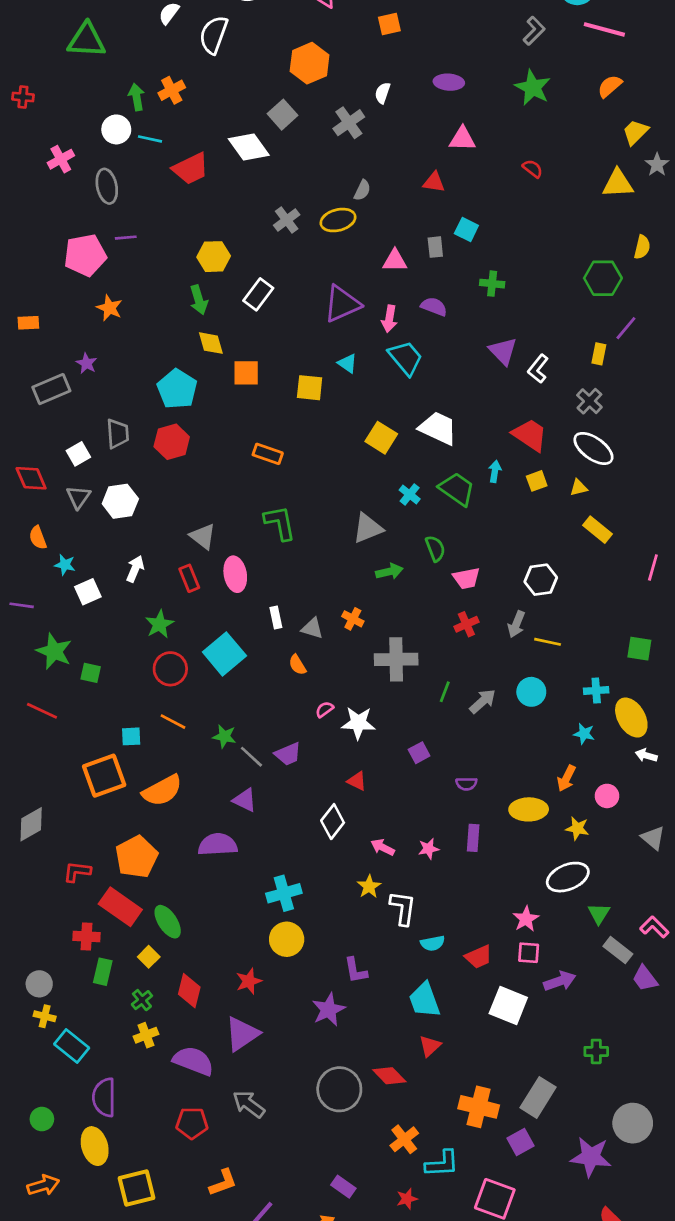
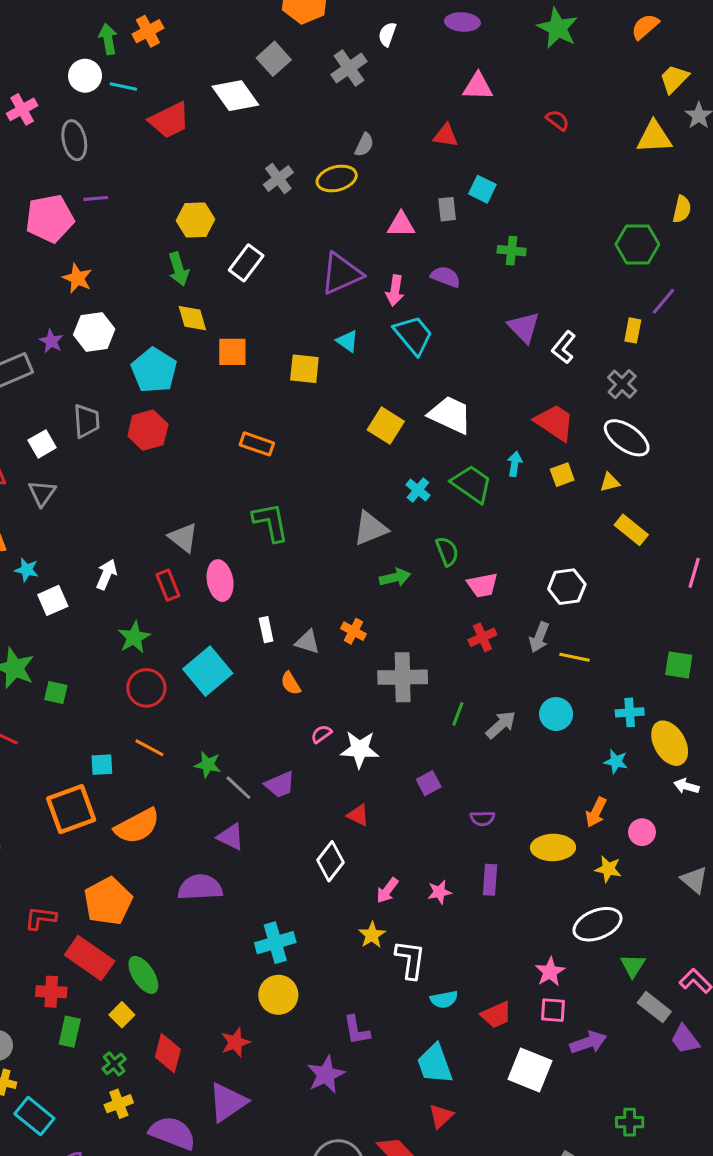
white hexagon: (120, 501) -> (94, 332), moved
pink arrow: (383, 847) -> (387, 890), turned -80

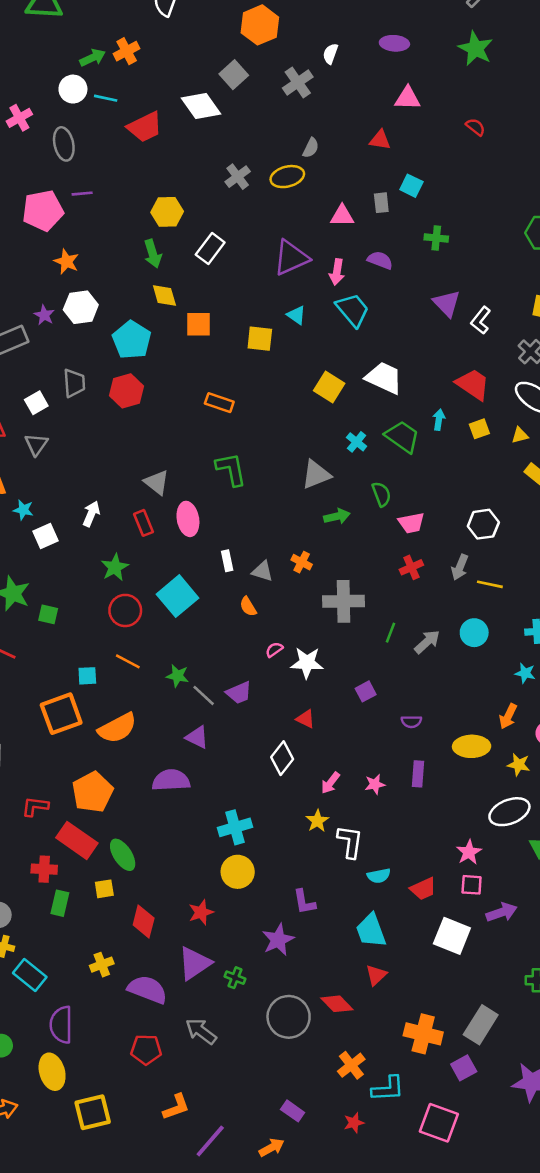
green arrow: (108, 39) -> (93, 58), turned 75
yellow square: (122, 1015) -> (104, 889), turned 36
green cross: (114, 1064) -> (235, 978), moved, turned -30

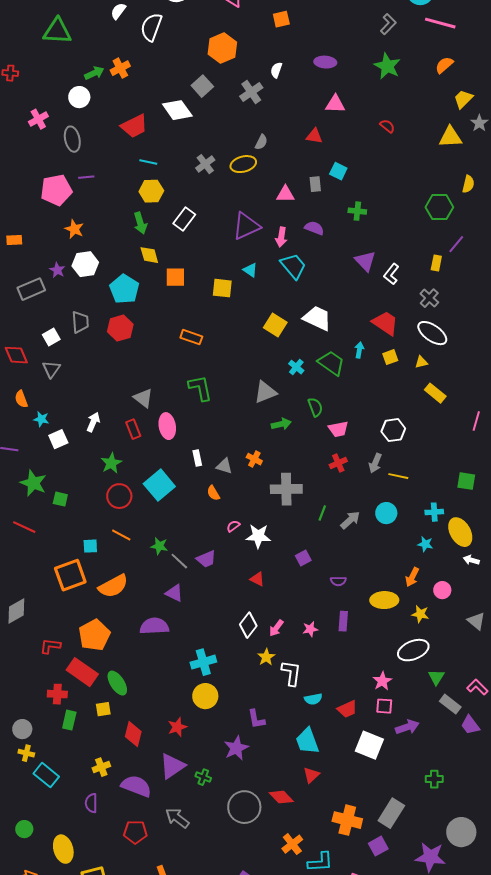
cyan line: (106, 98) -> (148, 162), moved
white diamond: (282, 758) -> (248, 625), moved
purple semicircle: (61, 1025) -> (91, 803), moved, size x0.7

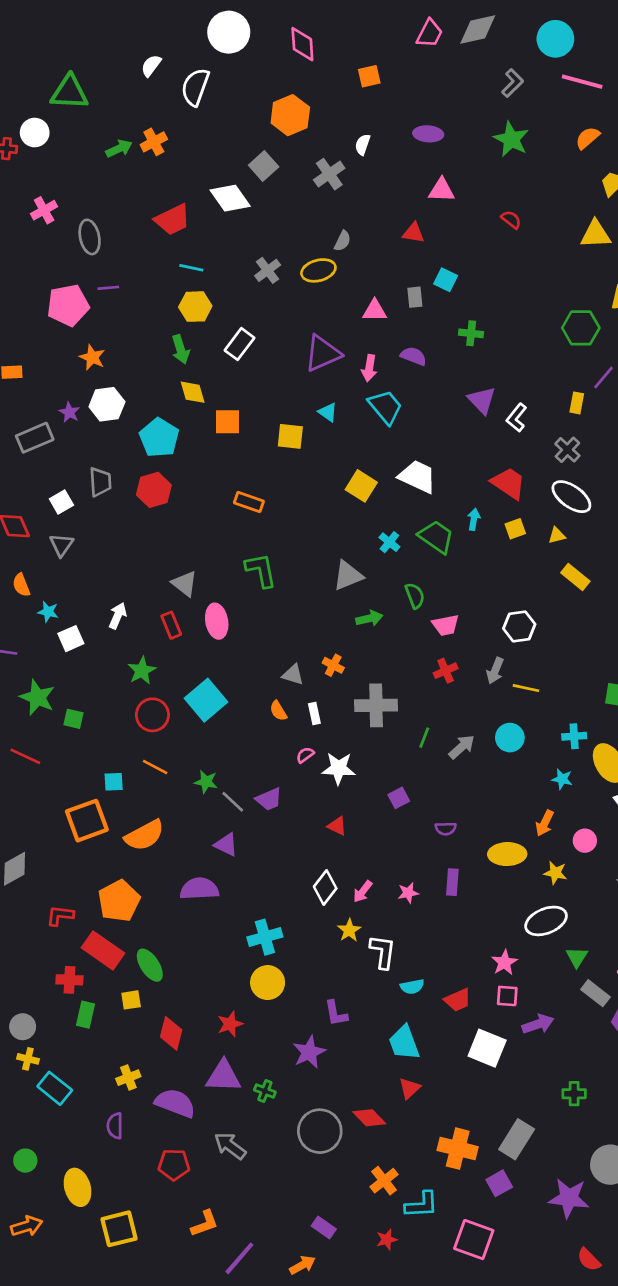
white circle: (79, 97) -> (35, 133), moved
white rectangle: (197, 458) -> (314, 713), moved
purple triangle: (172, 766) -> (223, 1076), turned 36

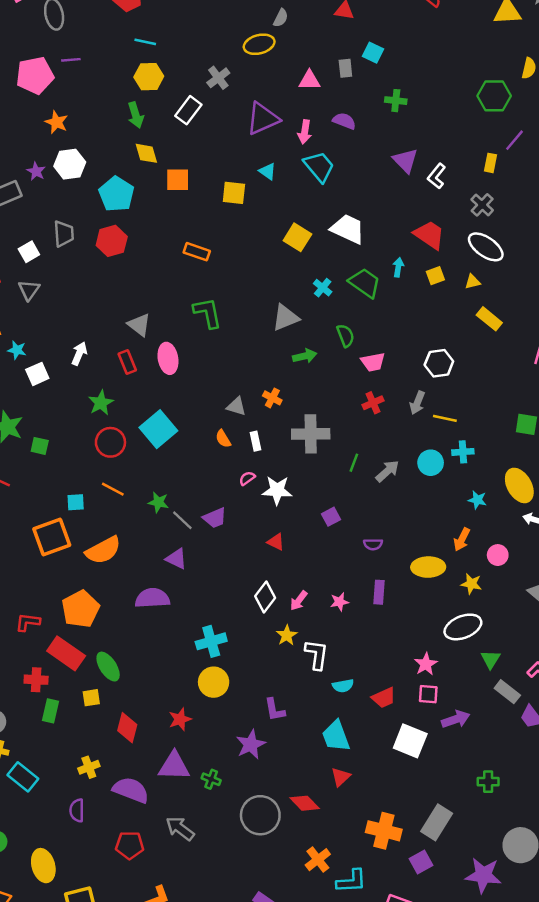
gray cross: (268, 270) -> (218, 78), moved
cyan cross: (574, 736) -> (463, 452), moved

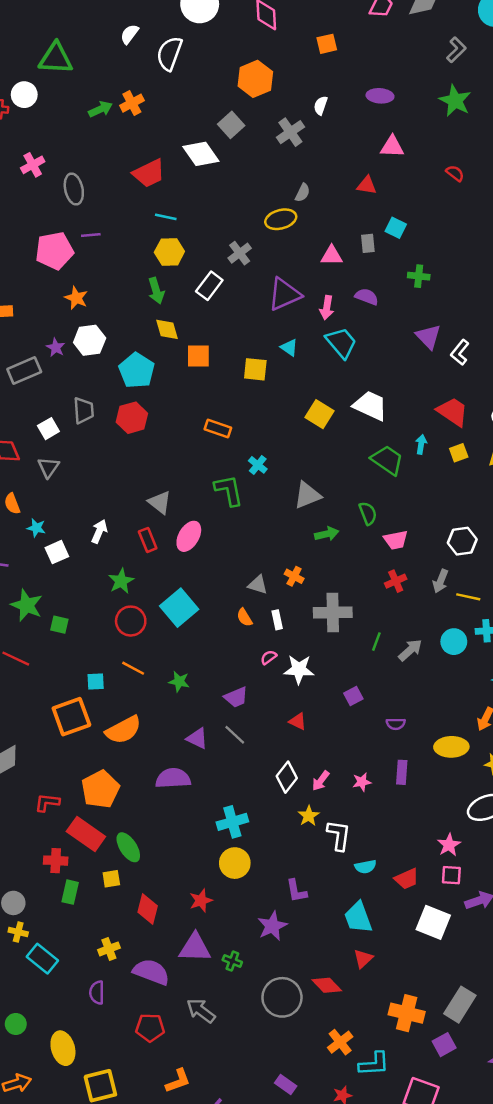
cyan cross: (323, 288) -> (258, 465), moved
pink ellipse: (168, 358) -> (189, 536), turned 40
gray line: (182, 520) -> (235, 735), moved

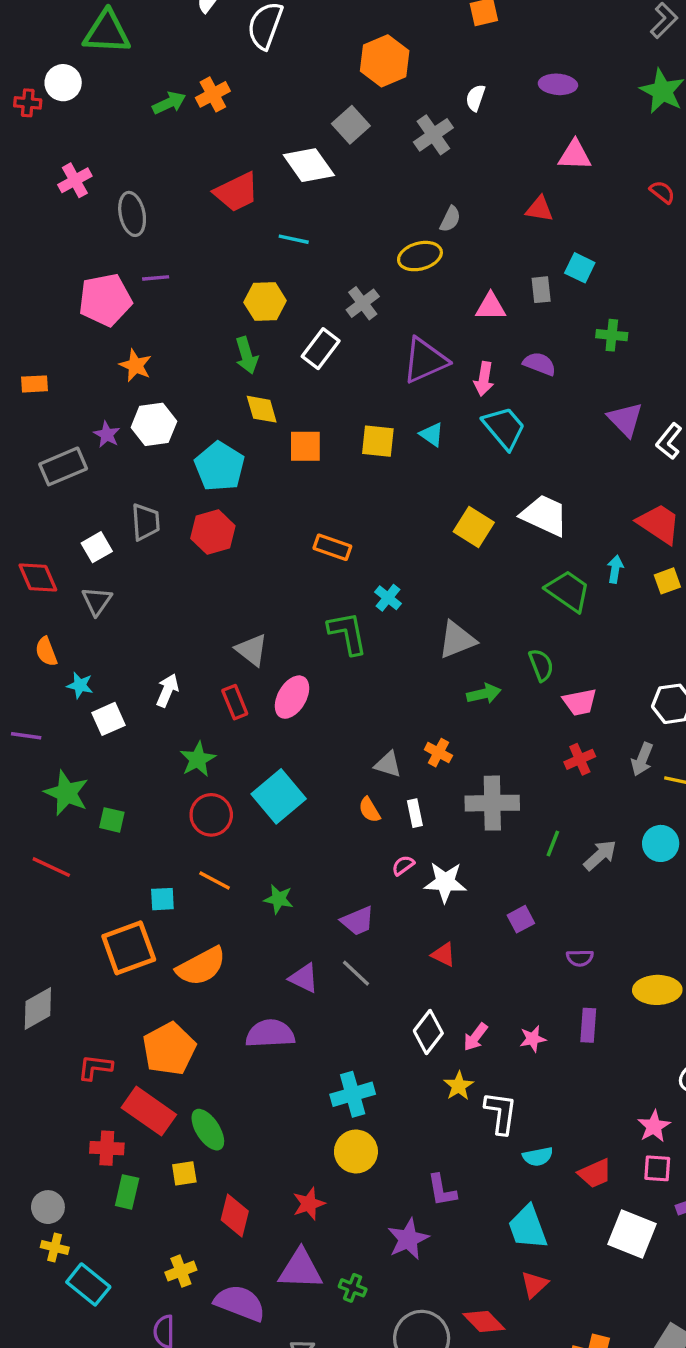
cyan line: (166, 217) -> (294, 239), moved
yellow square: (255, 369) -> (378, 441), moved

